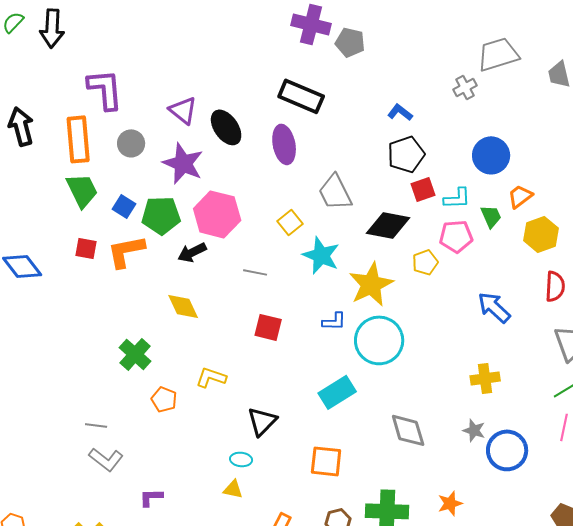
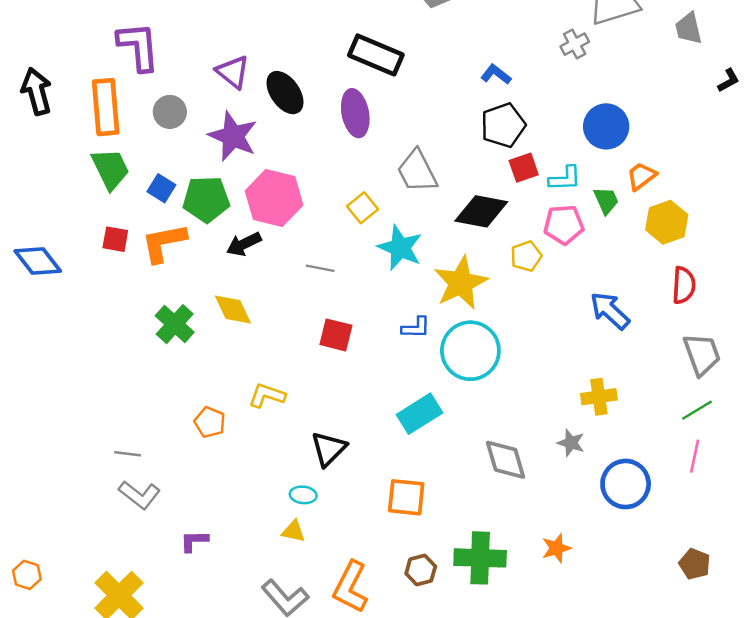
green cross: (135, 354) -> (175, 324), moved
gray star: (474, 430) -> (571, 443), moved

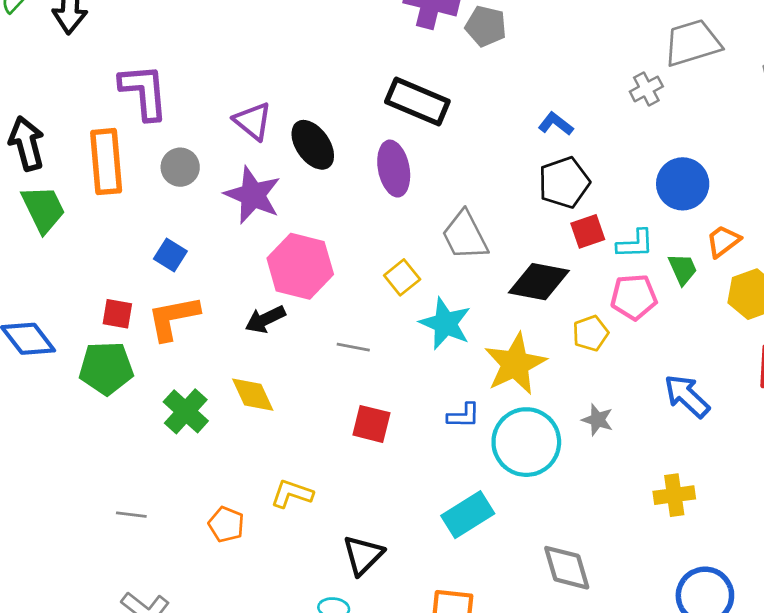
green trapezoid: (110, 169) -> (43, 209), moved
green pentagon: (206, 199) -> (106, 368), moved
gray star: (571, 443) -> (597, 420), moved
gray line: (127, 454) -> (131, 515), moved

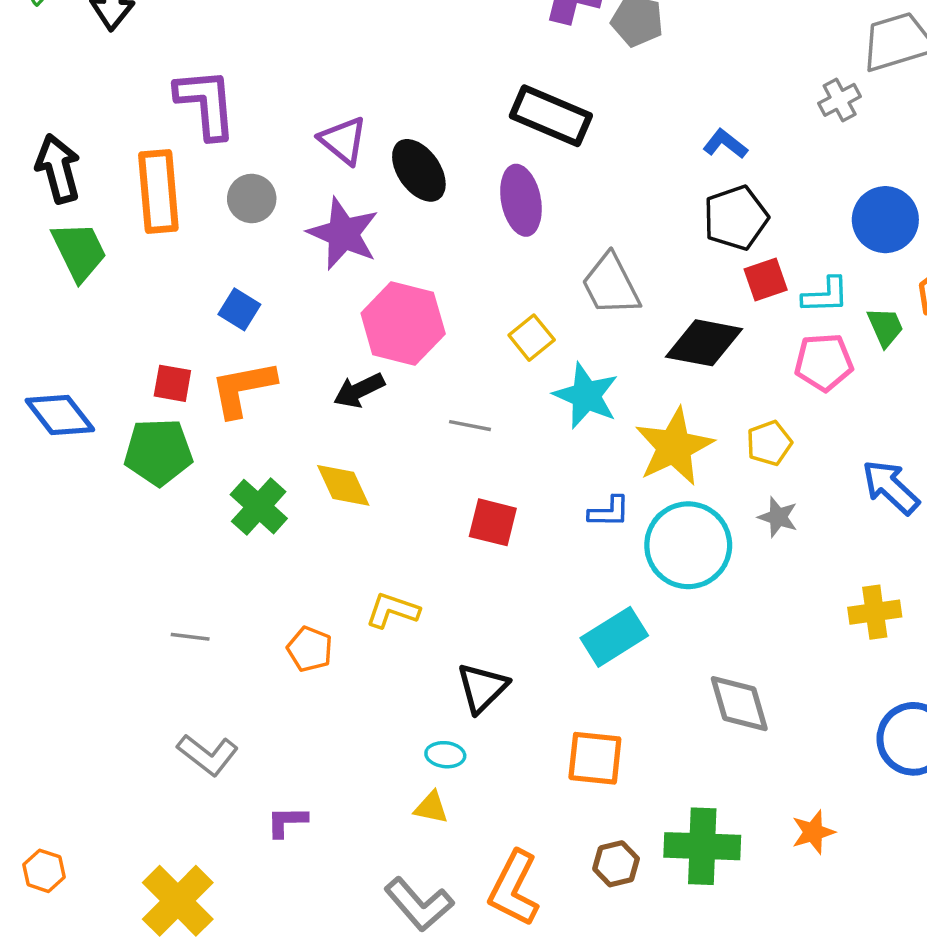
yellow pentagon: (591, 333) -> (769, 443), moved

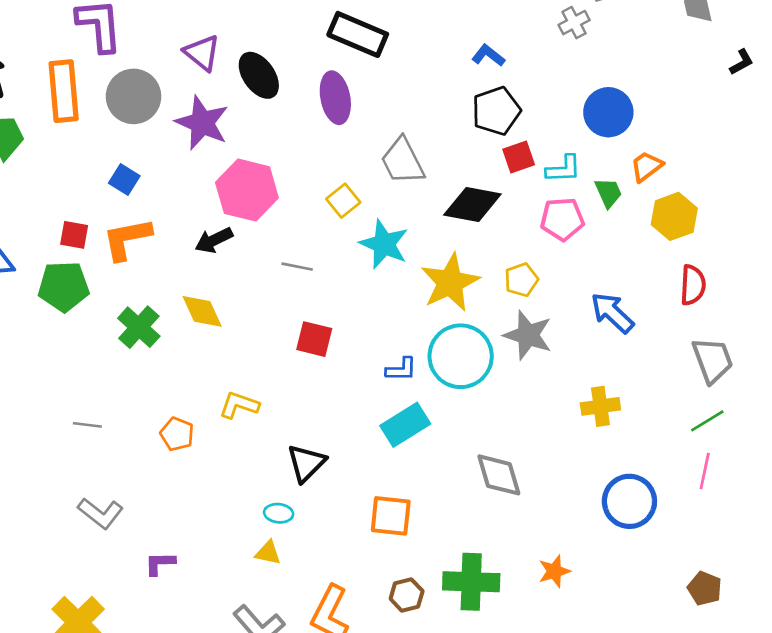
gray circle: (252, 198) -> (134, 96), size x1.5
blue L-shape: (609, 512) -> (401, 369), moved
gray star: (778, 517) -> (528, 335), size x1.6

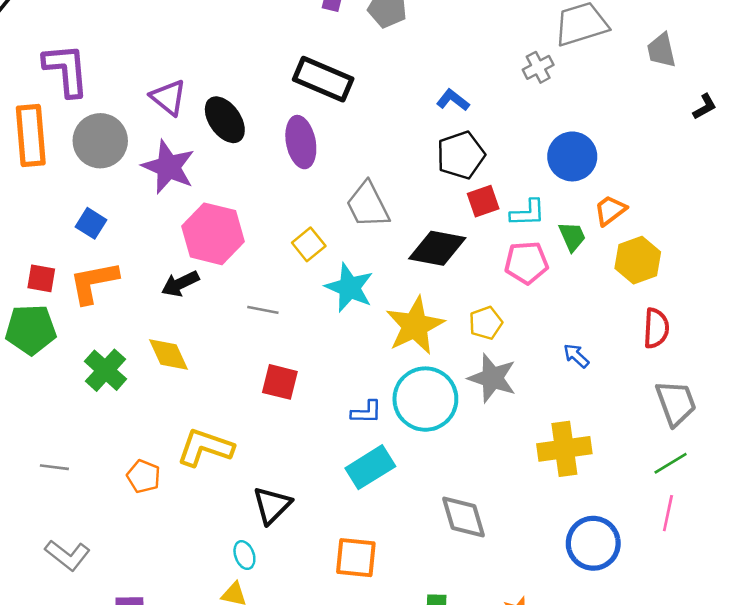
blue arrow: (612, 313) -> (576, 356), size x0.6
yellow L-shape: (239, 405) -> (205, 448), size x1.4
yellow cross: (600, 406) -> (564, 449), size x1.4
cyan ellipse: (279, 513) -> (244, 555), turned 64

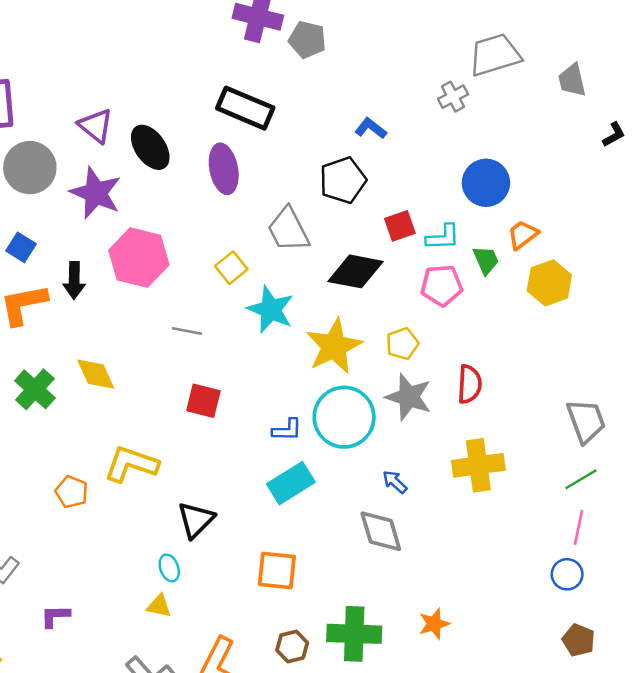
black pentagon: (461, 155) -> (343, 180), moved
black arrow: (180, 284) -> (74, 280), moved, turned -63
red semicircle: (656, 328) -> (469, 384), moved
blue arrow: (576, 356) -> (395, 482), moved
blue circle: (593, 543) -> (567, 574), moved, size x0.6

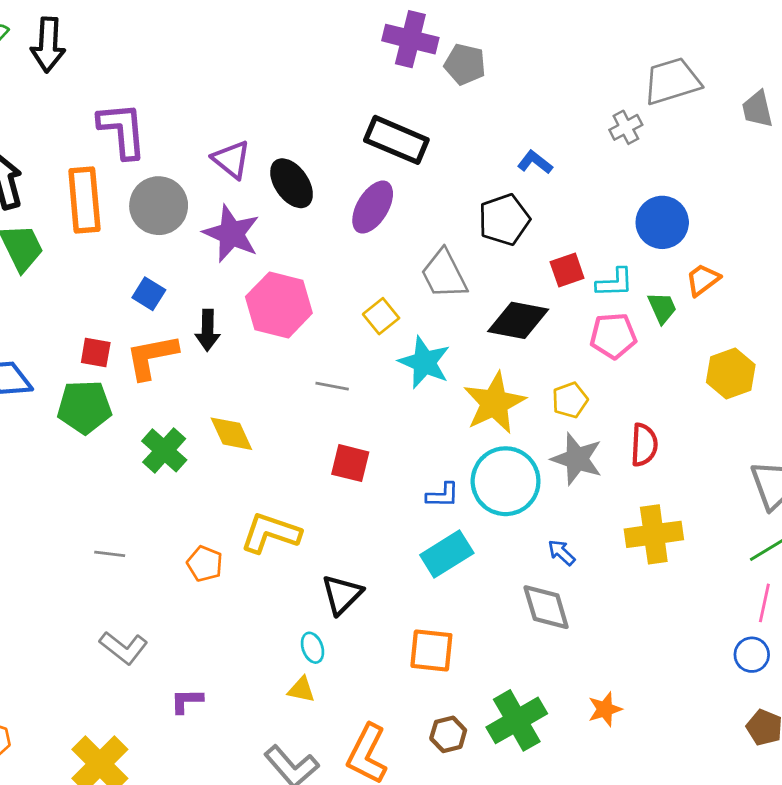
purple ellipse: (224, 169) -> (373, 207), turned 42
yellow hexagon: (549, 283) -> (731, 374), moved
green cross: (354, 634) -> (517, 720), turned -32

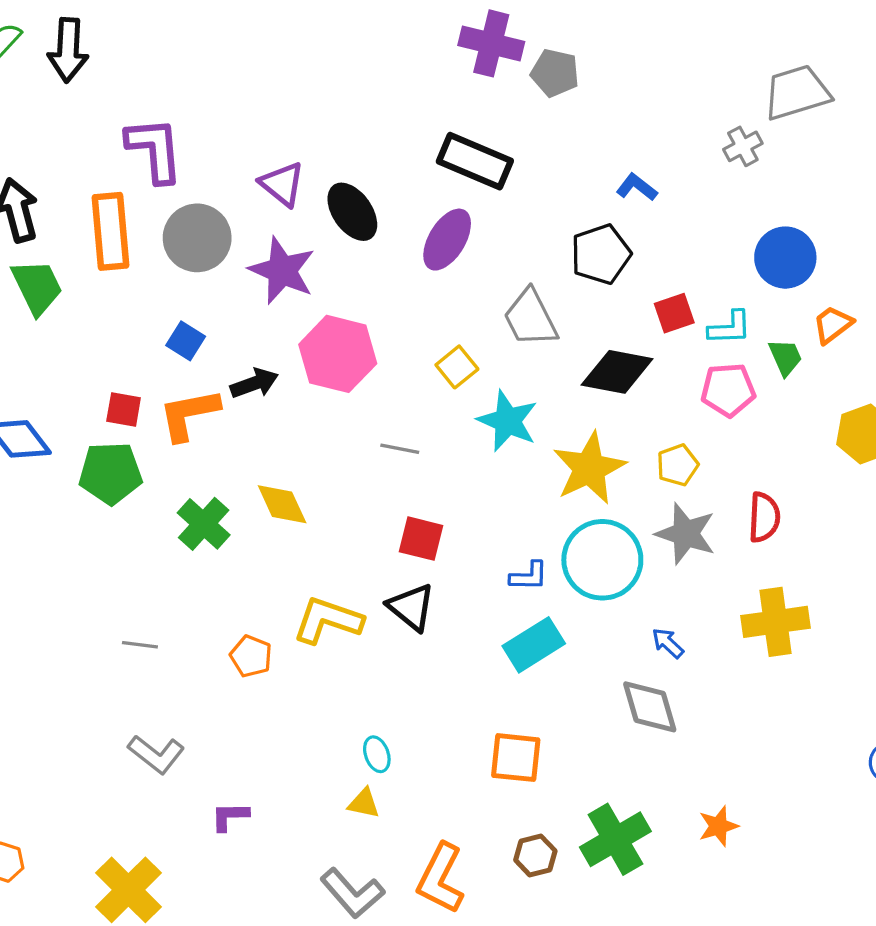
black arrow: (208, 330) -> (254, 383), turned -111
black triangle: (342, 595) -> (411, 607), moved, turned -36

